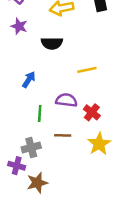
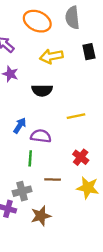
purple semicircle: (66, 100) -> (41, 136), moved
yellow star: (99, 144) -> (88, 188), turned -30
brown star: (37, 183) -> (41, 216), moved

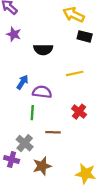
black rectangle: (89, 52) -> (85, 36), moved, turned -64
yellow arrow: (51, 56) -> (74, 15), moved, turned 36
yellow star: (88, 188) -> (86, 174), moved
gray cross: (22, 191) -> (25, 143), turned -35

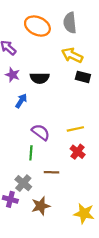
black semicircle: (43, 49) -> (40, 78), moved
yellow line: (75, 73) -> (75, 129), moved
blue arrow: (22, 82) -> (21, 101), moved
purple semicircle: (42, 92) -> (41, 132), turned 30

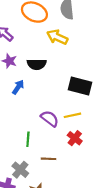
yellow arrow: (72, 55) -> (57, 37), moved
black rectangle: (83, 77) -> (80, 86), moved, size x1.5
purple semicircle: (41, 132) -> (50, 119), moved

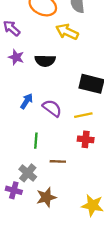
blue arrow: (18, 87) -> (27, 101), moved
purple semicircle: (50, 119) -> (52, 108), moved
red cross: (75, 138) -> (86, 139), turned -32

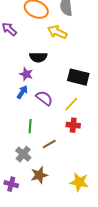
purple star: (16, 57) -> (26, 74), moved
yellow line: (83, 115) -> (71, 104), turned -35
brown line: (58, 161) -> (49, 144), turned -32
purple cross: (14, 190) -> (11, 184), moved

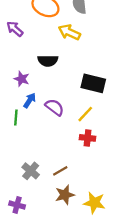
purple star: (26, 74) -> (22, 79), moved
green line: (30, 126) -> (16, 117), moved
brown line: (49, 144) -> (60, 171), moved
brown star: (39, 175) -> (65, 195), moved

